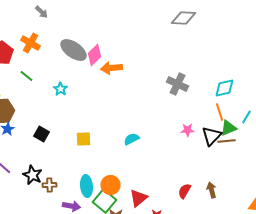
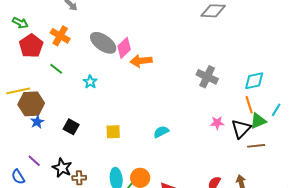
brown line: (226, 141) -> (256, 146), moved

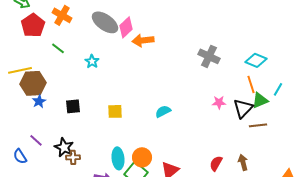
cyan diamond: (254, 81) -> (256, 60), turned 35
black square: (71, 127) -> (73, 106), turned -35
brown cross: (79, 178) -> (73, 157), moved

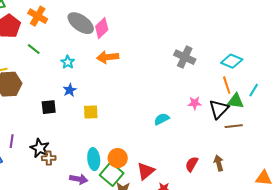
orange arrow: (143, 40) -> (108, 57), moved
green triangle: (260, 100) -> (236, 101), turned 30
blue star: (39, 101) -> (70, 90), moved
cyan semicircle: (163, 111) -> (162, 119), moved
purple line: (36, 140) -> (12, 141), turned 56

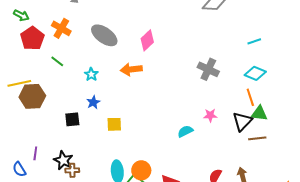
pink diamond: (102, 28) -> (147, 40), moved
cyan line: (254, 90) -> (254, 41), moved, turned 40
pink star: (195, 103) -> (210, 115), moved

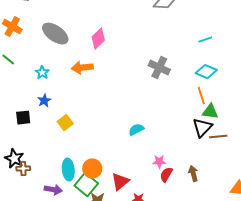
pink star: (210, 115) -> (159, 162), moved
black triangle: (242, 121) -> (202, 128), moved
yellow square: (114, 124) -> (65, 123), turned -35
brown line: (257, 138) -> (218, 137), moved

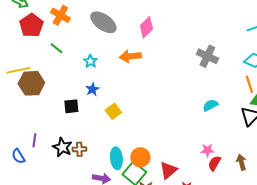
cyan semicircle: (136, 130) -> (210, 105), moved
brown cross: (23, 169) -> (79, 149), moved

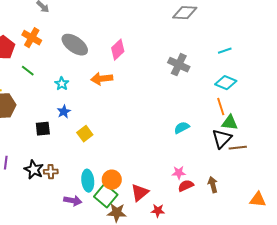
gray cross: (207, 56) -> (179, 65), moved
red semicircle: (214, 163) -> (186, 186), turned 35

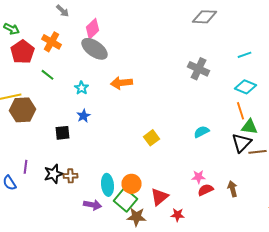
pink diamond: (118, 50) -> (92, 29), moved
yellow square: (85, 134) -> (152, 138), moved
black star: (34, 170) -> (54, 174), turned 30

